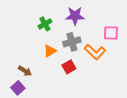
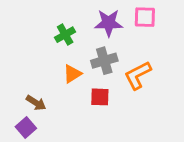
pink square: (111, 33) -> (145, 17), moved
orange L-shape: (95, 52) -> (138, 75), turned 110
red square: (69, 67) -> (100, 97), turned 32

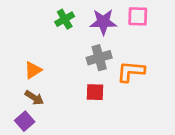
green cross: (65, 35) -> (65, 19), moved
orange triangle: (72, 74) -> (33, 70), moved
orange L-shape: (138, 75) -> (131, 71), turned 32

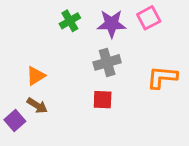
pink square: (138, 16) -> (149, 18), turned -30
orange L-shape: (131, 71) -> (162, 77), moved
purple square: (25, 121) -> (15, 120), moved

